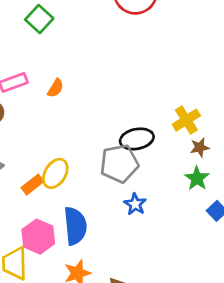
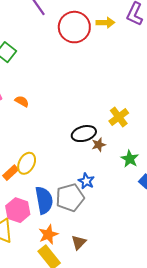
orange semicircle: (55, 88) -> (22, 101), turned -88
brown star: (200, 147) -> (99, 145), moved
gray pentagon: (119, 164) -> (70, 198), moved

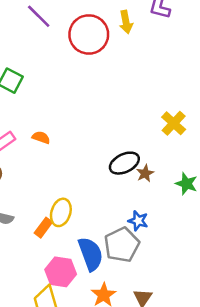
yellow arrow: (105, 23) -> (126, 22), turned 90
yellow cross: (119, 117) -> (174, 123), moved

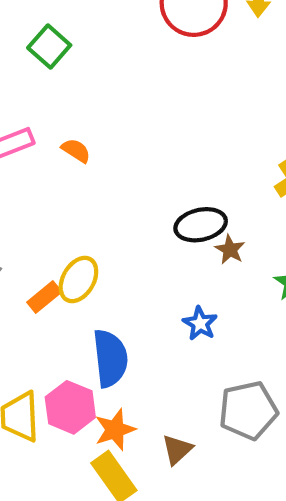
brown star: (145, 173) -> (230, 250), turned -30
gray pentagon: (122, 245) -> (248, 410), moved
pink hexagon: (61, 272) -> (70, 407), moved

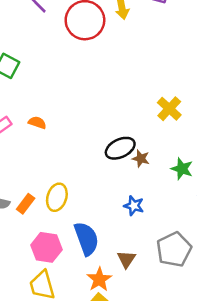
orange rectangle: (44, 297) -> (26, 204), moved
pink hexagon: (70, 407) -> (46, 247), moved
brown triangle: (177, 450) -> (126, 259), moved

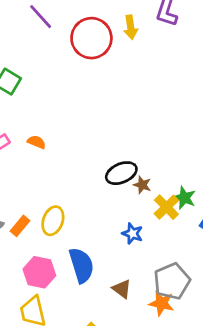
yellow cross: (169, 109) -> (166, 207), moved
brown triangle: (126, 259) -> (122, 289), turned -30
orange star: (99, 279) -> (162, 303), moved, turned -30

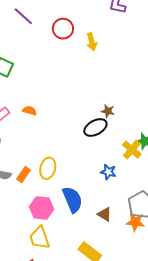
yellow arrow: (131, 27) -> (92, 42), moved
red circle: (91, 38) -> (63, 29), size x0.7
brown star: (142, 185) -> (108, 111), moved

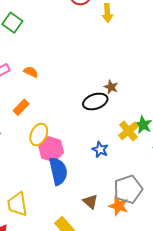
orange rectangle: (23, 175) -> (21, 107), moved
pink hexagon: (42, 208) -> (51, 149), moved
brown triangle: (105, 214) -> (90, 202), moved

